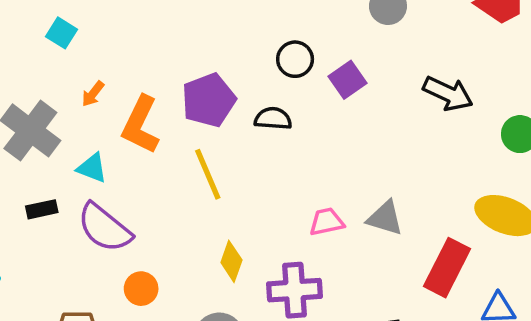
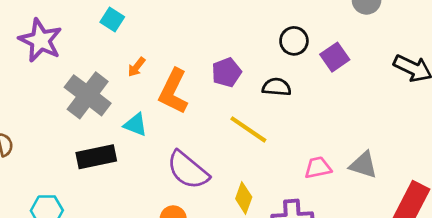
purple pentagon: (209, 100) -> (227, 72), size x0.7
yellow line: (208, 174) -> (248, 129), moved, turned -33
black rectangle: (42, 209) -> (96, 157), size x1.6
purple semicircle: (104, 228) -> (188, 170), moved

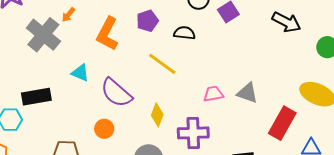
orange arrow: (136, 67) -> (68, 15), moved
cyan triangle: (136, 125) -> (80, 73), moved
black rectangle: (96, 157) -> (36, 97), moved

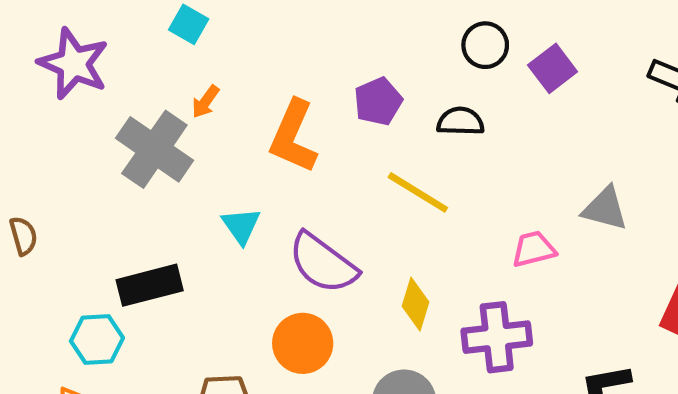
cyan triangle: (80, 73) -> (241, 226), turned 36
gray triangle: (247, 93) -> (605, 209), moved
orange circle: (104, 129) -> (303, 343), size x1.4

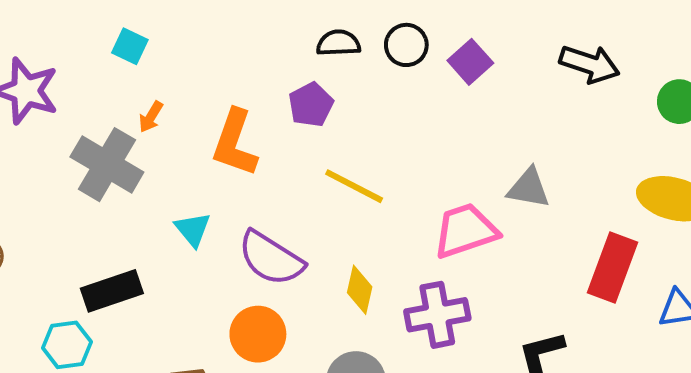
black semicircle: (460, 121) -> (338, 43), moved
pink trapezoid: (534, 249) -> (465, 231), size x1.6

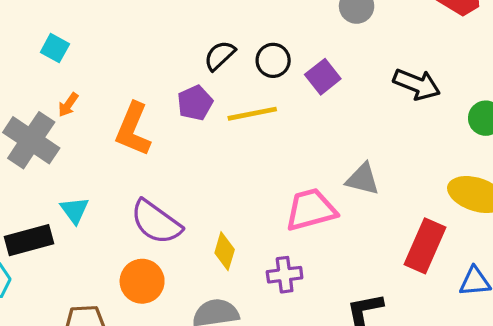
black semicircle: (338, 43) -> (220, 56), turned -44
yellow line: (354, 186) -> (252, 114), moved, turned -42
cyan triangle: (193, 229) -> (75, 210), moved
purple cross: (437, 315) -> (285, 275), size x0.7

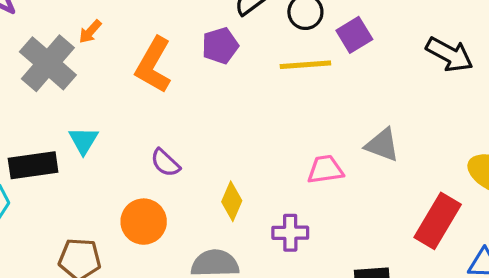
yellow line: (252, 114) -> (305, 65), moved
pink trapezoid: (311, 210) -> (325, 169), size x0.7
purple semicircle: (156, 222) -> (165, 163), size x0.6

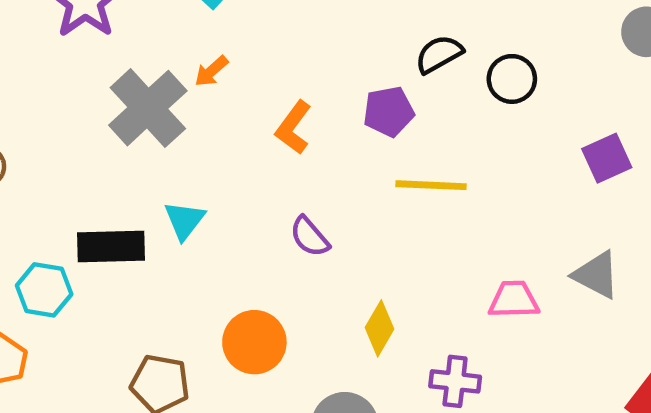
purple square: (354, 35) -> (607, 158), moved
orange L-shape: (154, 65) -> (293, 128), size x0.7
yellow line: (305, 65) -> (431, 185), moved
purple semicircle: (165, 163) -> (310, 237), moved

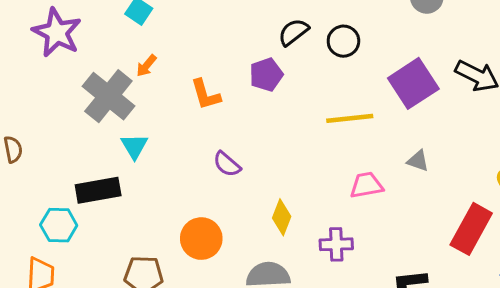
orange L-shape: (293, 128) -> (206, 94), turned -44
purple square: (607, 158) -> (413, 83), size x1.5
yellow line: (431, 185) -> (350, 118), moved
cyan triangle: (184, 220) -> (134, 146), moved
gray triangle: (596, 275) -> (418, 161), size x0.7

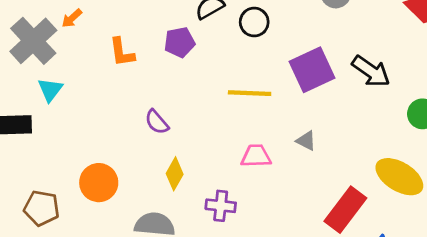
purple semicircle: (227, 164) -> (157, 122), moved

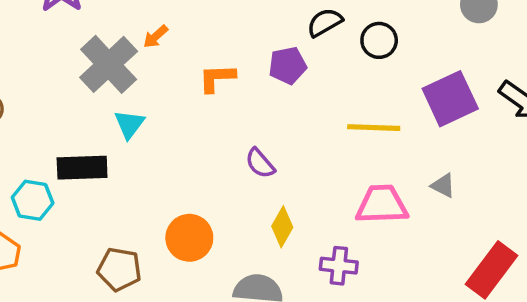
orange L-shape: (122, 52) -> (217, 78), turned 96
pink trapezoid: (256, 156) -> (382, 205), size x1.4

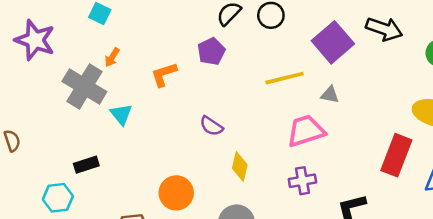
cyan triangle: (129, 124) -> (121, 114), moved
black rectangle: (82, 168) -> (86, 165), size x0.7
gray triangle: (443, 186) -> (330, 95), moved
purple cross: (339, 266) -> (302, 181), moved

